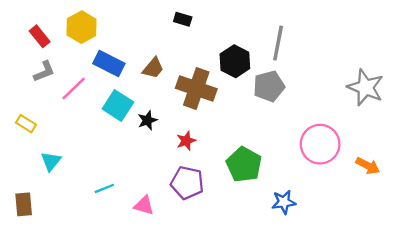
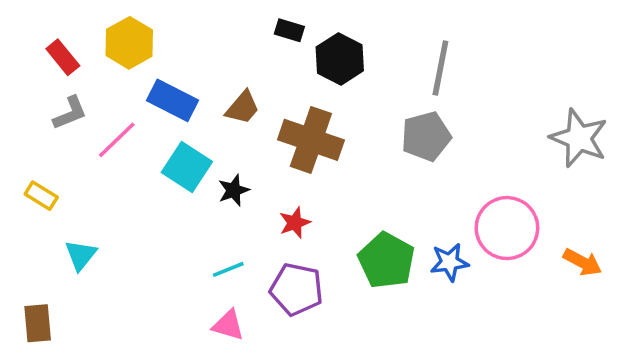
black hexagon: (235, 61) -> (340, 59), moved
cyan line: (104, 188) -> (228, 269), moved
blue star: (284, 202) -> (449, 262), moved

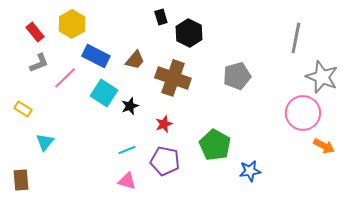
black rectangle: (289, 30) -> (161, 17), turned 56
gray line: (440, 68) -> (296, 38), moved
pink circle: (507, 228) -> (303, 113), moved
blue star: (449, 262) -> (250, 171), moved

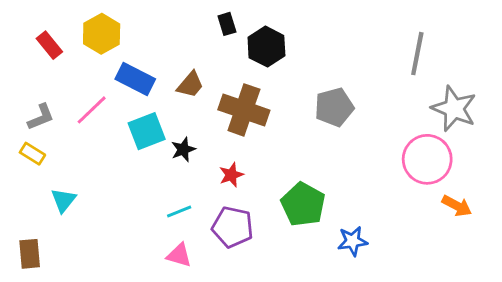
gray L-shape: (39, 63) -> (41, 117), moved
cyan square: (104, 93) -> (147, 131), turned 36

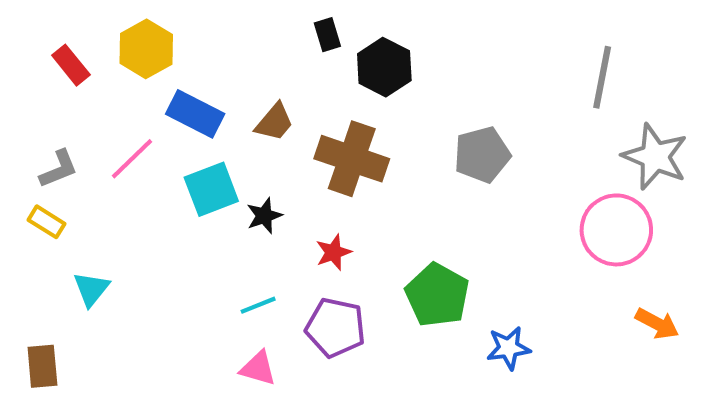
orange arrow: (457, 206) -> (657, 324), moved

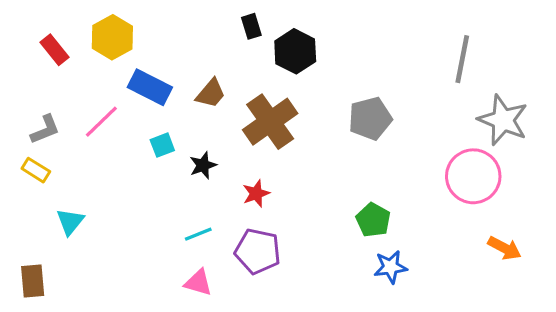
brown cross: (352, 159) -> (270, 122), turned 36
cyan square: (211, 189) -> (162, 145), size x0.6
green pentagon: (437, 295) -> (373, 220), moved, size x0.7

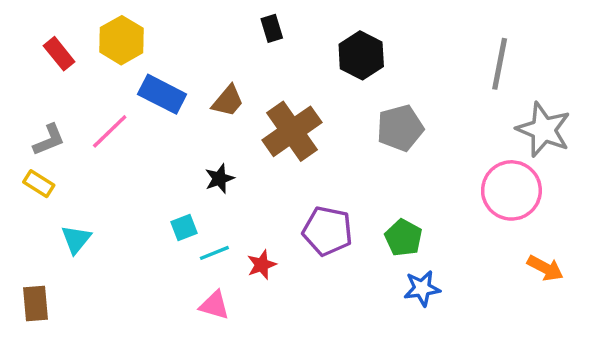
black hexagon: (295, 51) -> (361, 55), moved
cyan square: (162, 145) -> (184, 228), moved
red star: (256, 193) -> (262, 265), moved
purple pentagon: (258, 251) -> (327, 231), moved

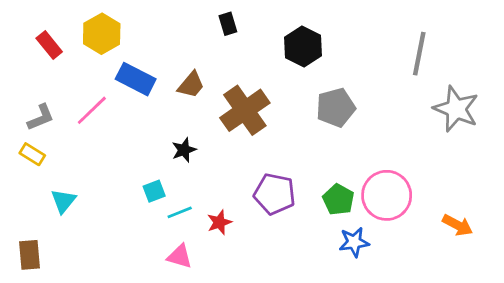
pink circle: (511, 190) -> (387, 195), moved

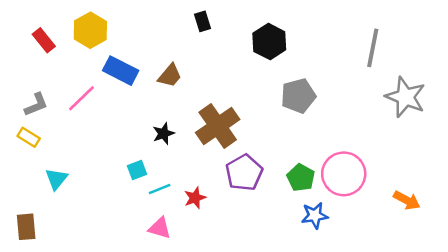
brown cross: (245, 110) -> (218, 126), moved
purple pentagon: (275, 194) -> (244, 173), turned 30

